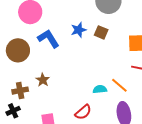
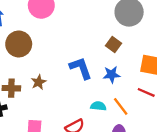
blue star: (79, 30) -> (112, 75), moved
blue L-shape: (48, 39) -> (81, 68), moved

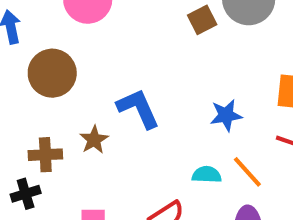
brown square: (114, 45) -> (202, 20), moved, turned 32
blue L-shape: (81, 68) -> (138, 108), moved

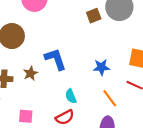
cyan semicircle: (207, 175) -> (71, 96), moved, turned -120

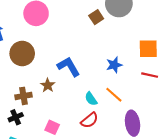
orange line: (110, 98) -> (114, 95), moved
pink square: (26, 116) -> (52, 127), turned 32

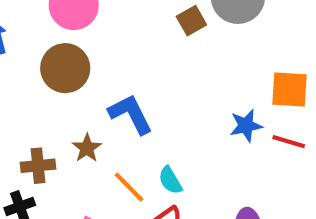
brown circle: (22, 54) -> (65, 68), moved
blue star: (114, 65) -> (246, 126), moved
orange line: (114, 95) -> (129, 187), moved

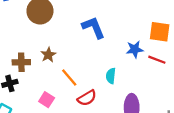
blue L-shape: (131, 114) -> (94, 27), moved
cyan semicircle: (170, 180) -> (111, 76), moved, turned 32

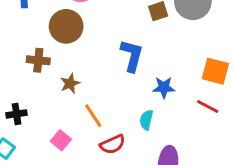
blue L-shape: (94, 27) -> (132, 56), turned 30
blue star: (135, 49) -> (164, 87), moved
brown cross: (21, 62) -> (38, 60), moved

